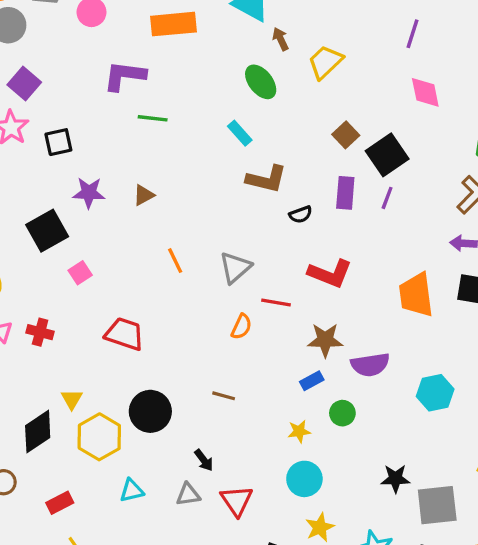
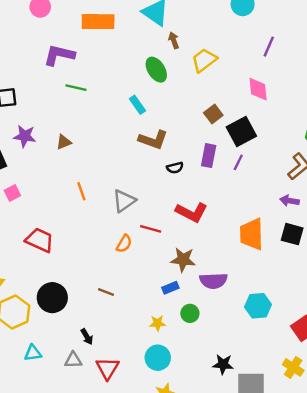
pink diamond: (425, 92) -> (258, 89), moved

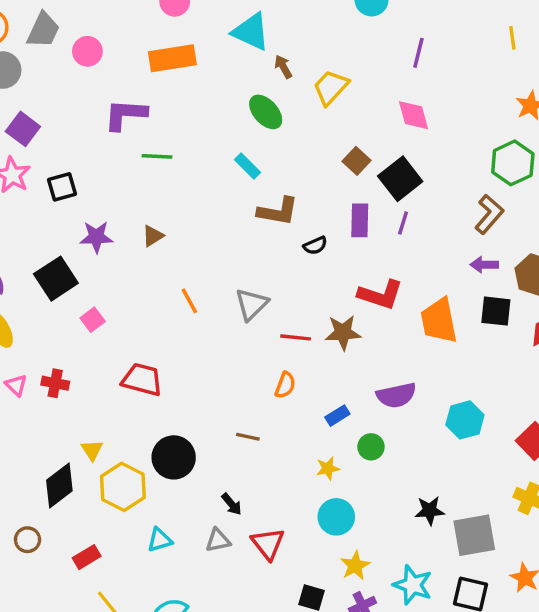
red L-shape: (192, 212) -> (380, 295), moved
orange semicircle: (124, 244) -> (285, 385), moved
brown star: (183, 260) -> (343, 333), moved

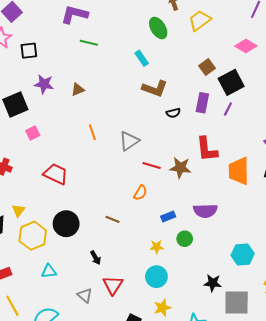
pink diamond: (414, 115) -> (246, 46), turned -55
red L-shape: (380, 295) -> (207, 149), turned 56
cyan hexagon: (465, 420) -> (243, 254), moved
gray triangle: (218, 540) -> (85, 295), moved, turned 42

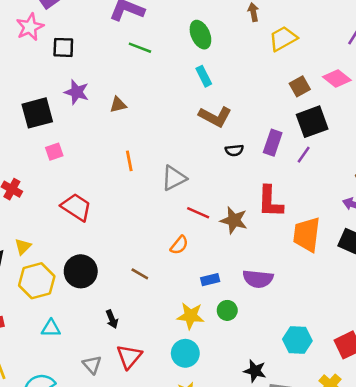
green ellipse: (158, 28) -> (200, 35), moved
brown square: (207, 67) -> (300, 86), moved
yellow star: (157, 247) -> (191, 316), size x1.5

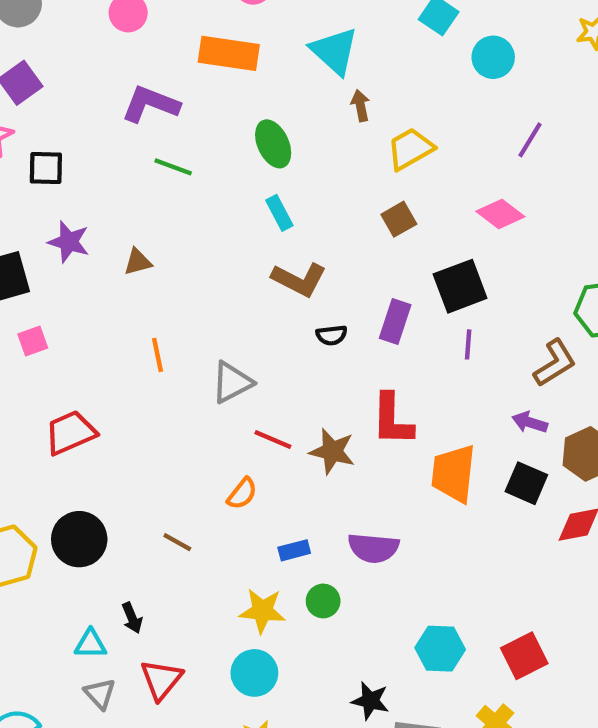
brown square: (300, 86) -> (399, 219), moved
purple line: (304, 155) -> (468, 344), moved, turned -30
red trapezoid: (76, 207) -> (70, 433), turned -56
cyan triangle: (51, 328) -> (91, 644), moved

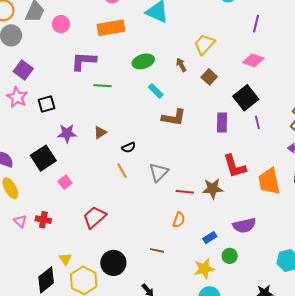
brown arrow: (360, 106) -> (181, 65), moved
green ellipse: (273, 144) -> (143, 61), turned -65
black semicircle: (332, 335) -> (129, 147), moved

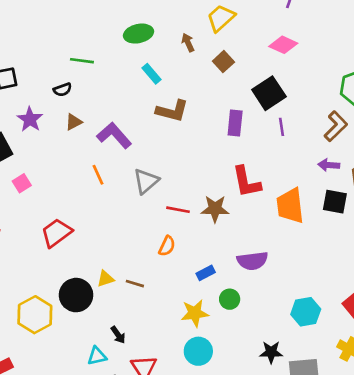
purple L-shape: (84, 61) -> (114, 135), moved, turned 40
purple star: (67, 133) -> (30, 119), turned 30
black semicircle: (129, 147) -> (62, 90), moved
yellow triangle: (65, 259) -> (105, 279), moved, turned 40

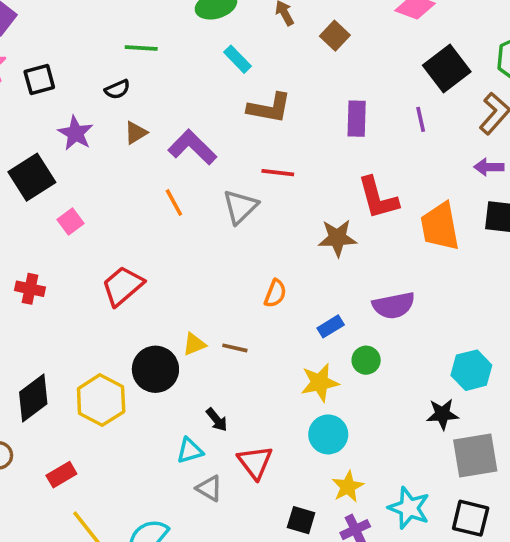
black square: (269, 93) -> (447, 69), moved
red line: (178, 210) -> (278, 173), moved
black star: (271, 352) -> (442, 414), moved

